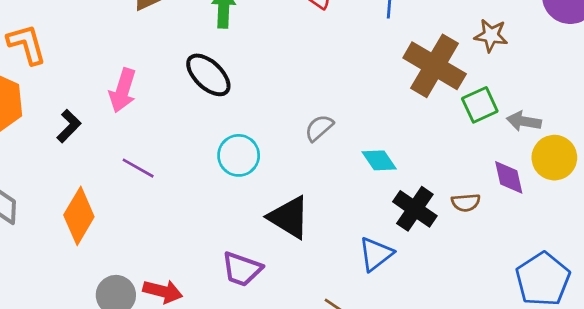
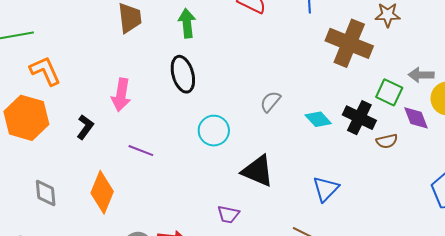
black ellipse: (208, 75) -> (183, 74), turned 39
green square: (480, 105) -> (389, 92), moved, turned -32
black cross: (415, 209) -> (359, 118), moved
purple trapezoid: (242, 269) -> (228, 214), size x0.7

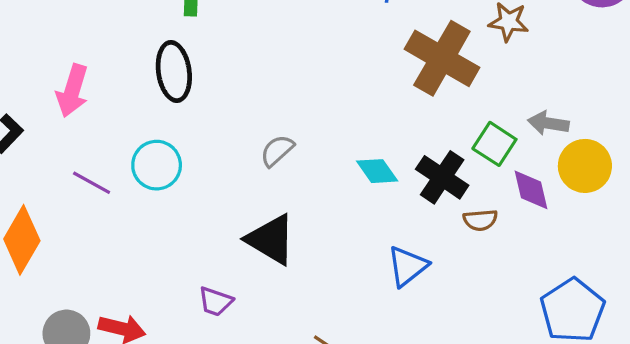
gray semicircle: (270, 102) -> (277, 151), moved
cyan circle: (214, 131) -> (157, 165), moved
blue triangle: (326, 189) -> (407, 266), moved

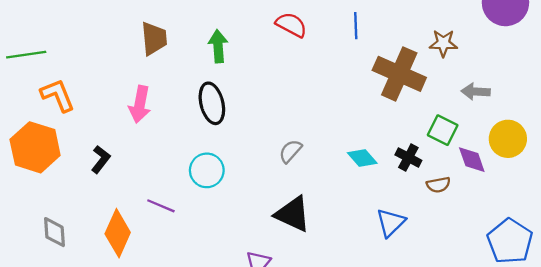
pink arrow: (72, 91) -> (140, 104), moved
gray arrow: (548, 123) -> (476, 92), moved
black cross: (442, 177) -> (408, 158), size x0.7
purple line: (92, 183) -> (161, 206), moved

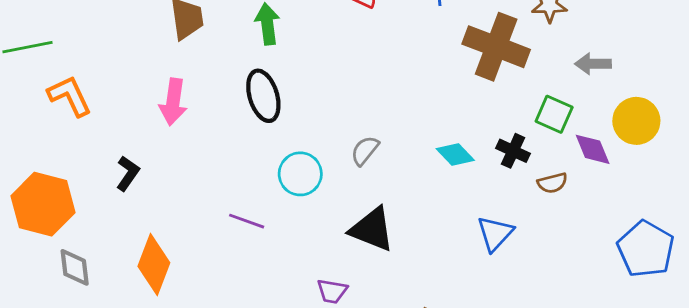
orange hexagon: (35, 147) -> (43, 204), moved
cyan circle: (207, 170) -> (300, 174), moved
purple line: (161, 206) -> (247, 221), moved

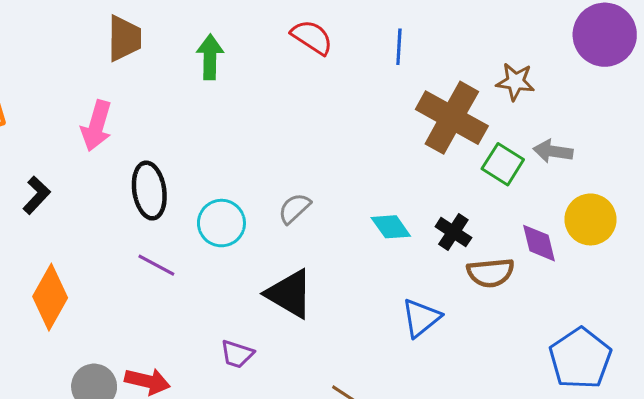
black ellipse: (263, 96) -> (149, 191), moved
green square: (554, 114) -> (503, 164), moved
brown semicircle: (552, 183) -> (491, 273), size x1.4

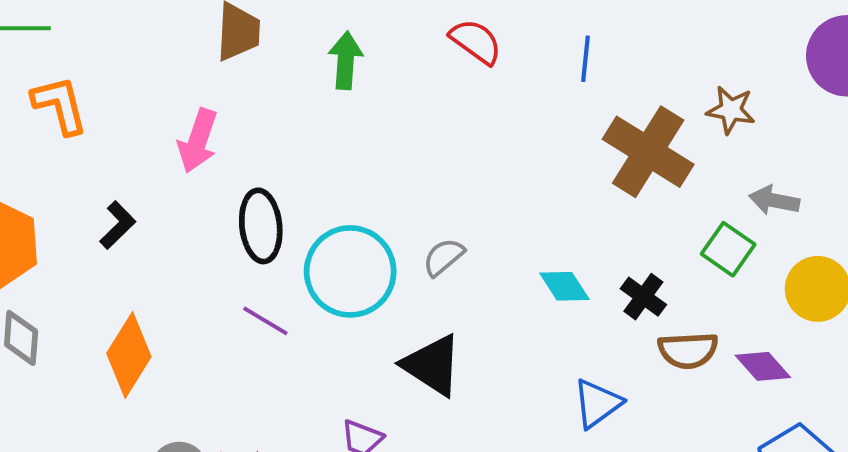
green square: (503, 164) -> (728, 249), moved
cyan circle: (221, 223) -> (350, 271), size x1.5
purple diamond: (539, 243) -> (763, 366), moved, turned -30

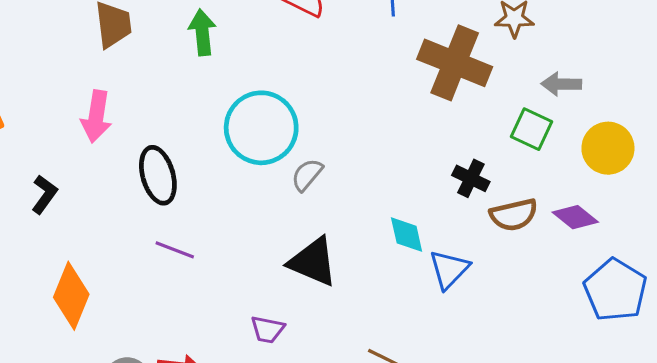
cyan circle: (350, 271) -> (261, 128), moved
cyan diamond: (564, 286) -> (407, 235), moved, turned 30

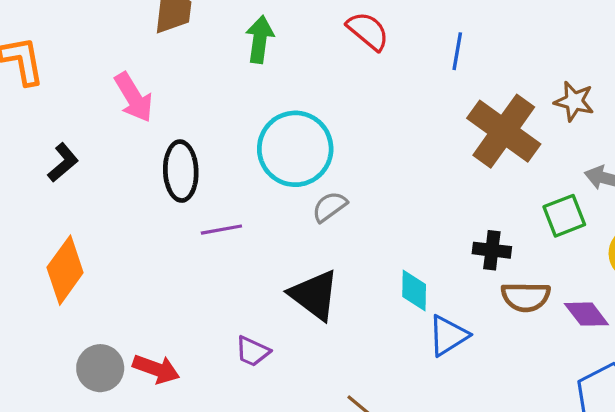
pink arrow: (96, 116) -> (134, 97), turned -54
green square: (531, 129) -> (564, 216), turned 30
black cross: (471, 178) -> (492, 250), turned -33
purple line: (175, 250) -> (221, 230), moved, turned -45

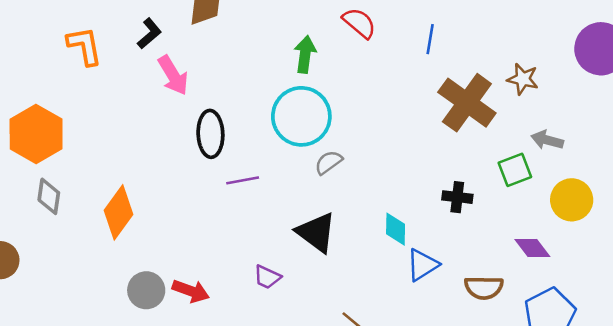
green arrow: (260, 39) -> (305, 54), moved
black L-shape: (63, 162) -> (149, 33), moved
brown semicircle: (526, 297) -> (484, 288), moved

